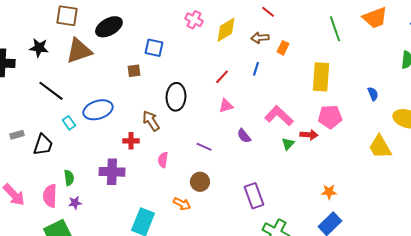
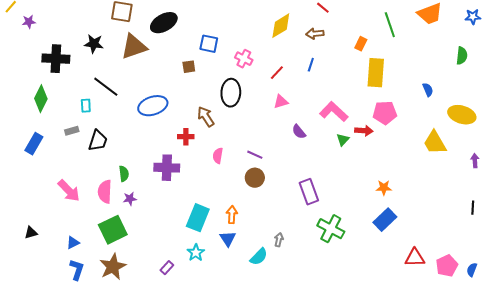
pink cross: (194, 20) -> (244, 59), moved
orange rectangle: (283, 48) -> (361, 44), moved
cyan rectangle: (69, 123) -> (86, 106), moved, turned 32
purple line: (204, 147) -> (255, 155), moved
orange arrow: (182, 204) -> (232, 215), moved, turned -114

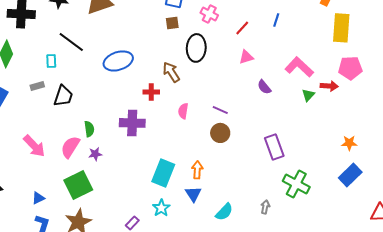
brown square: (189, 67) -> (172, 23), moved
pink semicircle: (105, 192) -> (70, 147), turned 30
gray arrow: (279, 240) -> (265, 207), moved

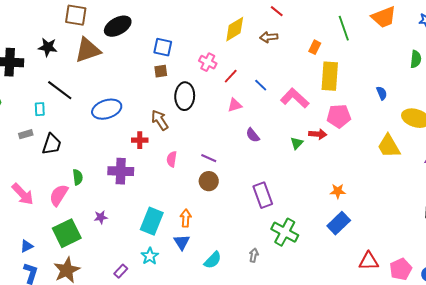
pink cross: (209, 14) -> (208, 62), moved
blue line: (276, 20) -> (261, 85), moved, turned -64
pink L-shape: (299, 67) -> (295, 98), moved
purple star: (95, 154) -> (101, 217), moved

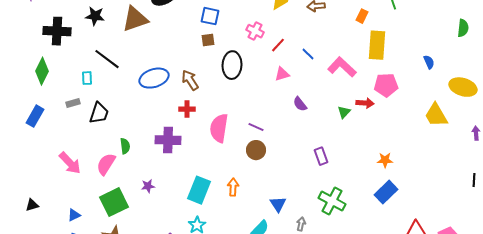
brown arrow: (160, 120) -> (190, 80), moved
pink semicircle: (172, 159) -> (219, 128), size x1.8
purple rectangle: (263, 195) -> (321, 156), moved, size x0.7
blue triangle: (182, 242) -> (278, 204), moved

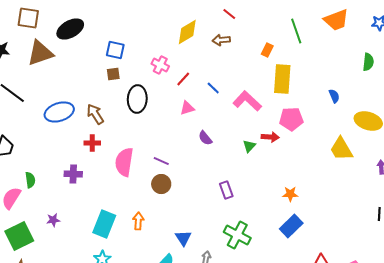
purple cross: (168, 140) -> (73, 174), size x0.7

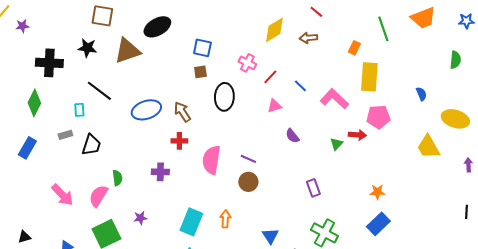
brown square: (28, 18) -> (102, 16), moved

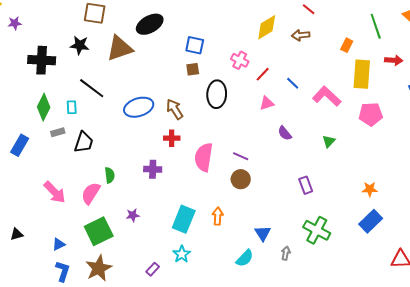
green diamond: (34, 103) -> (44, 107), moved
red arrow: (357, 135) -> (394, 60), moved

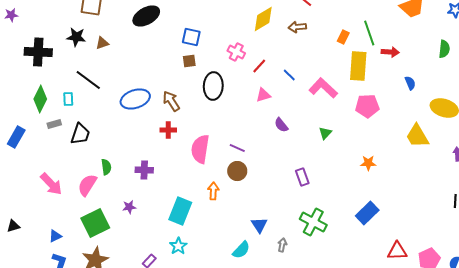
green line: (376, 26) -> (369, 33), moved
brown triangle: (120, 48) -> (102, 43), moved, size x0.5
purple cross: (153, 169) -> (144, 170), moved
orange star: (370, 189) -> (368, 163), moved
orange arrow: (218, 216) -> (213, 191), moved

